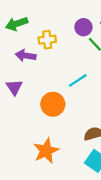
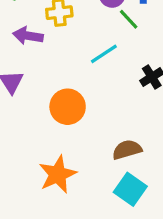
cyan line: (78, 80) -> (104, 54), moved

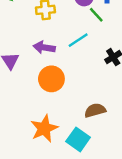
purple arrow: (28, 36) -> (44, 47), moved
cyan square: (130, 189) -> (78, 139), moved

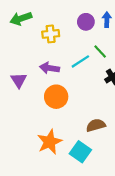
green line: (96, 15) -> (100, 52), moved

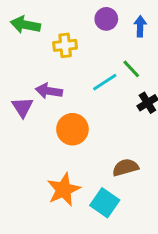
green arrow: (21, 19) -> (25, 25), turned 30
purple circle: (86, 22) -> (106, 19), moved
purple arrow: (50, 68) -> (49, 91), moved

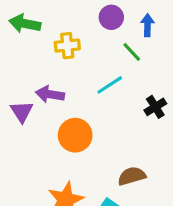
green line: (131, 69) -> (132, 52), moved

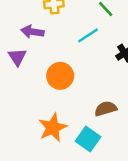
purple arrow: (50, 94) -> (32, 32), moved

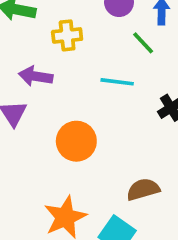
cyan line: (88, 35) -> (117, 82), turned 40

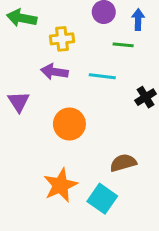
green line: (143, 43) -> (123, 45), turned -42
purple arrow: (36, 76) -> (54, 72), moved

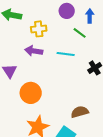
green line: (123, 45) -> (80, 33), turned 32
orange circle: (69, 124) -> (31, 93), moved

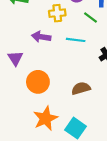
yellow cross: (39, 29) -> (57, 13), moved
brown semicircle: (80, 112) -> (81, 88), moved

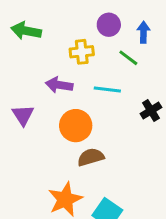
orange circle: (38, 82) -> (76, 126), moved
brown semicircle: (81, 88) -> (91, 157), moved

